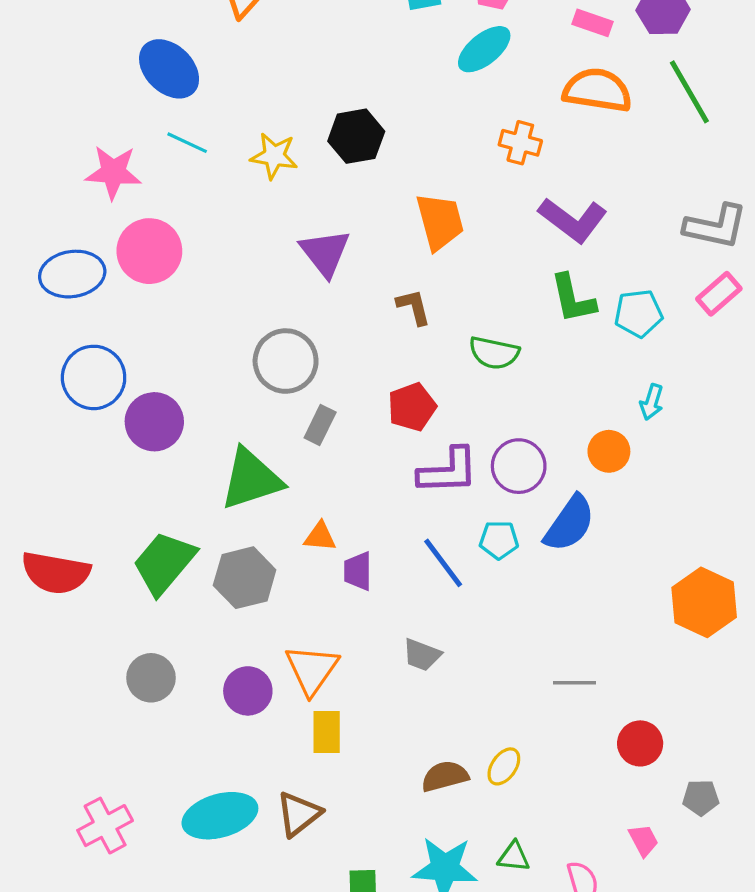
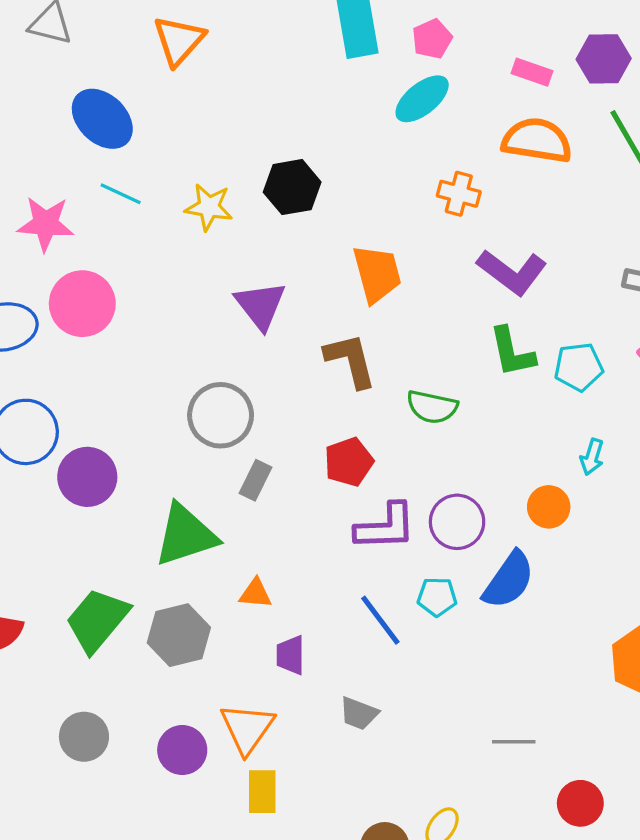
brown L-shape: (414, 307) -> (350, 360), size x1.5
purple trapezoid: (358, 571) -> (290, 655), moved

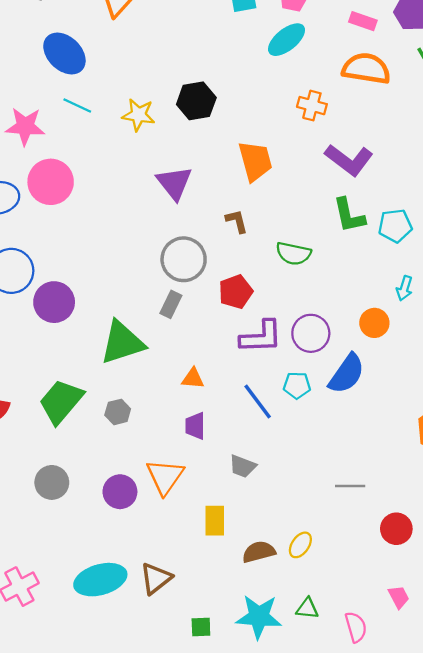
brown L-shape: (350, 360) -> (237, 221), size x0.6
gray circle: (221, 415) -> (184, 259), moved
orange triangle: (256, 593) -> (193, 378), moved
gray hexagon: (179, 635) -> (118, 412), size x0.6
yellow rectangle: (262, 792) -> (215, 521), moved

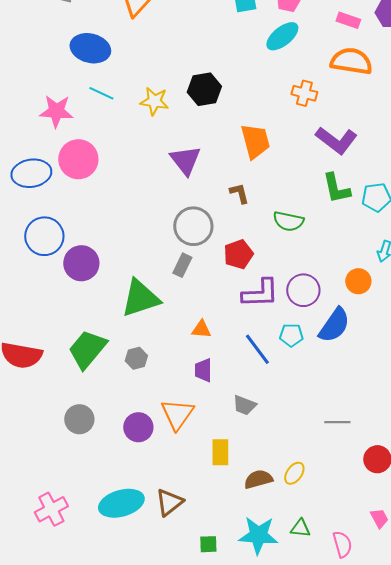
blue ellipse: (64, 53) -> (90, 48), turned -30

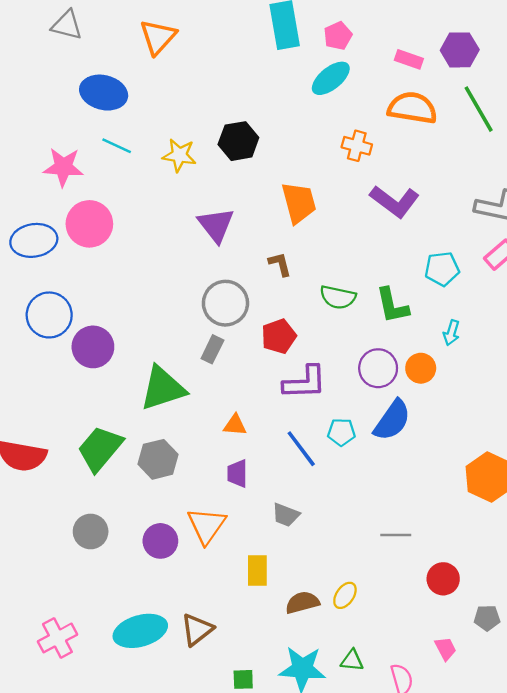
green L-shape: (336, 188) -> (392, 306), moved
purple circle: (303, 290) -> (378, 368), moved
gray hexagon: (136, 358) -> (158, 459), size x1.5

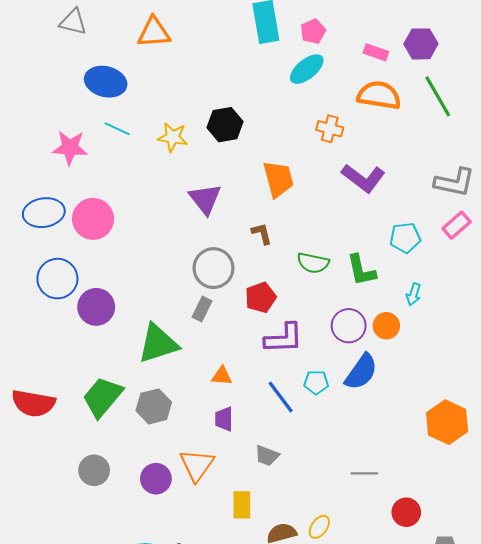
orange triangle: (158, 37) -> (154, 32), turned 44
pink circle: (89, 224) -> (93, 219), moved

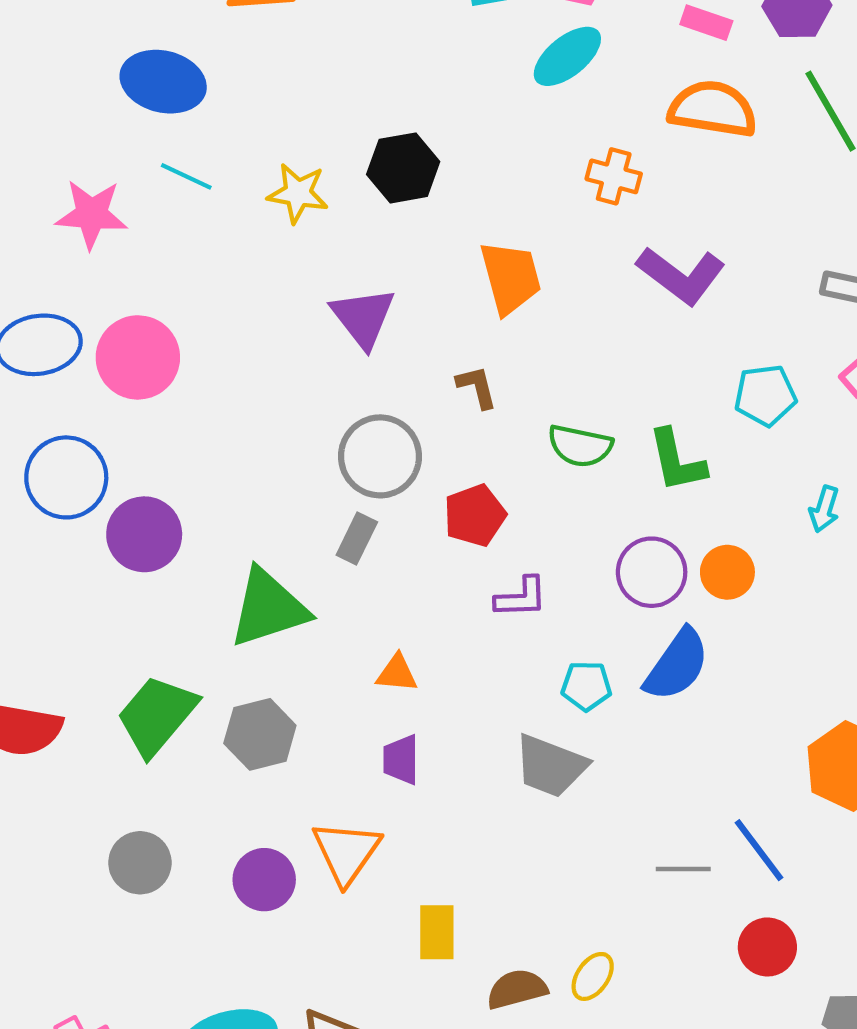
cyan arrow: (414, 294) -> (824, 509), moved
purple L-shape: (284, 338) -> (521, 597), size x0.7
blue line: (281, 397) -> (759, 850), moved
gray trapezoid: (267, 456) -> (551, 766), moved, size x1.5

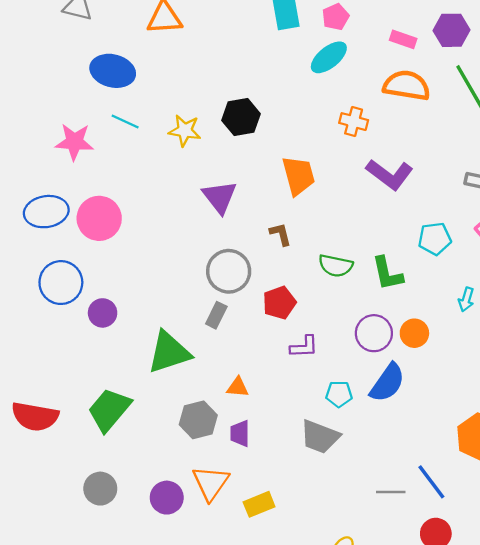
purple circle: (144, 534) -> (103, 313), size x0.7
gray hexagon: (260, 734) -> (198, 420), moved
yellow rectangle: (437, 932) -> (259, 504), moved, turned 68

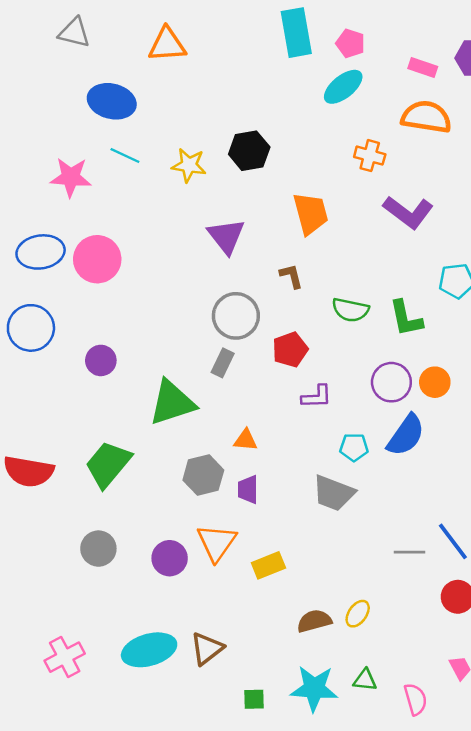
pink pentagon: (336, 17) -> (350, 43), turned -30
blue circle: (61, 283) -> (31, 328), moved

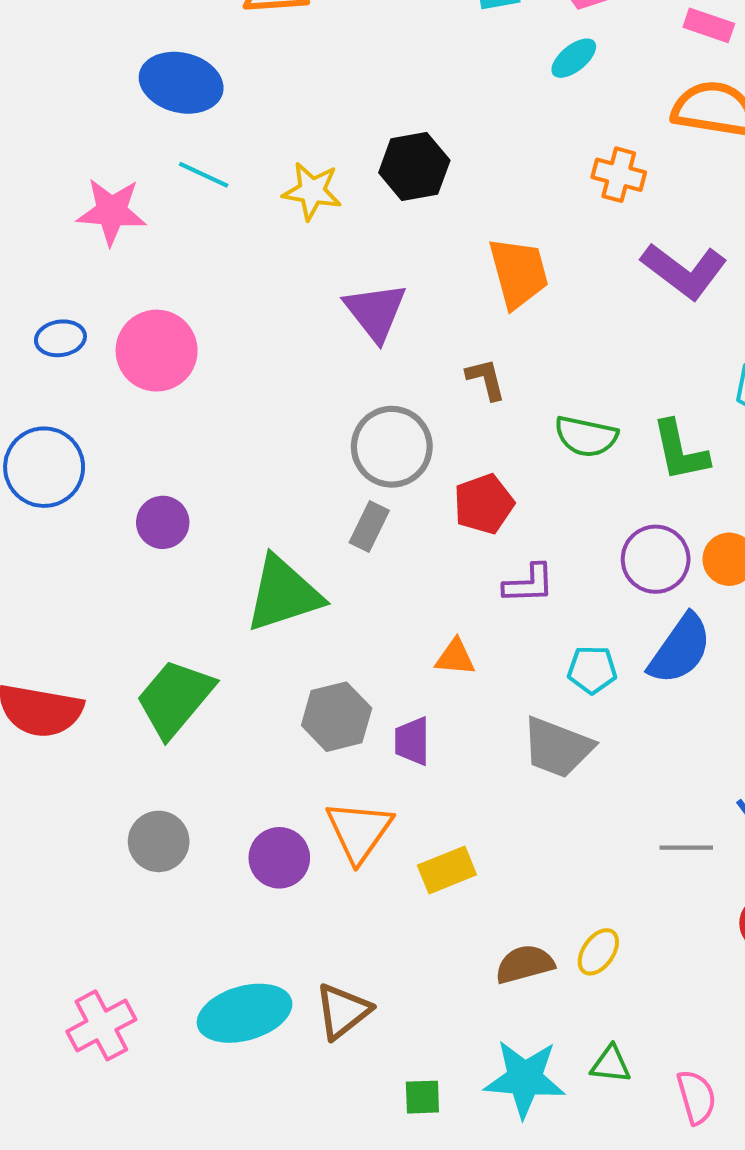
cyan ellipse: (343, 87) -> (574, 58), size x0.7
blue ellipse: (41, 252) -> (60, 338), size x0.6
orange triangle: (246, 440) -> (455, 657), moved

